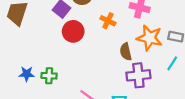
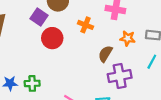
orange star: (150, 38) -> (128, 38), size x0.6
brown semicircle: (126, 52) -> (105, 54), turned 49

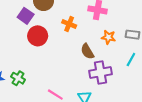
brown semicircle: (105, 54) -> (87, 51), turned -63
green cross: (32, 83) -> (18, 78), turned 32

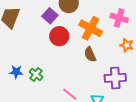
orange cross: (69, 24) -> (91, 28), size x1.6
brown semicircle: (87, 51) -> (90, 54), moved

